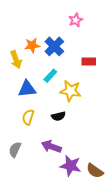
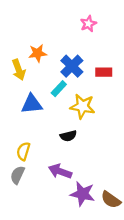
blue cross: (54, 46) -> (72, 66), moved
yellow semicircle: (28, 117) -> (23, 151), moved

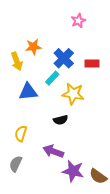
gray semicircle: (17, 175) -> (16, 164), moved

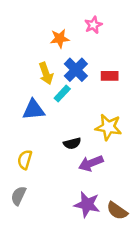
orange star: (33, 47) -> (60, 39), moved
yellow arrow: (17, 61) -> (46, 73), moved
yellow star: (73, 94) -> (108, 127), moved
purple arrow: (53, 151) -> (91, 163), moved, turned -42

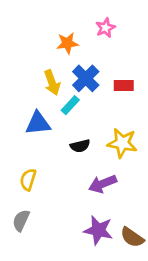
black semicircle: (72, 143) -> (80, 146), moved

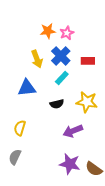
pink star: (105, 28) -> (67, 33), moved
cyan rectangle: (70, 105) -> (62, 78), moved

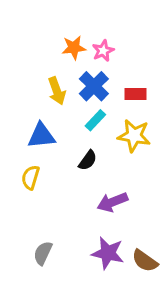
yellow star: (87, 102) -> (134, 136), moved
black semicircle: (57, 104) -> (88, 160), turned -40
yellow semicircle: (20, 128) -> (31, 177), moved
gray semicircle: (15, 157) -> (43, 253), moved

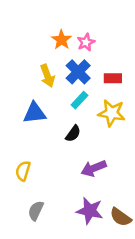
orange star: (74, 48) -> (61, 40), turned -30
yellow semicircle: (31, 177) -> (23, 171), moved

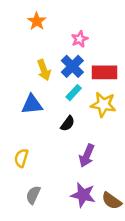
orange star: (61, 40) -> (37, 21), moved
red rectangle: (113, 78) -> (105, 72), size x1.5
purple arrow: (94, 168) -> (87, 156), turned -45

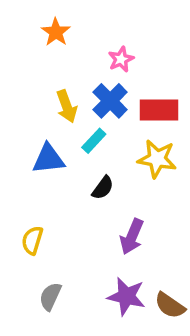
cyan rectangle: (74, 93) -> (94, 141), moved

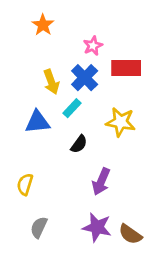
red rectangle: (159, 110) -> (126, 68), moved

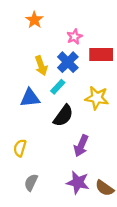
black semicircle: (79, 144) -> (63, 116), size x1.5

